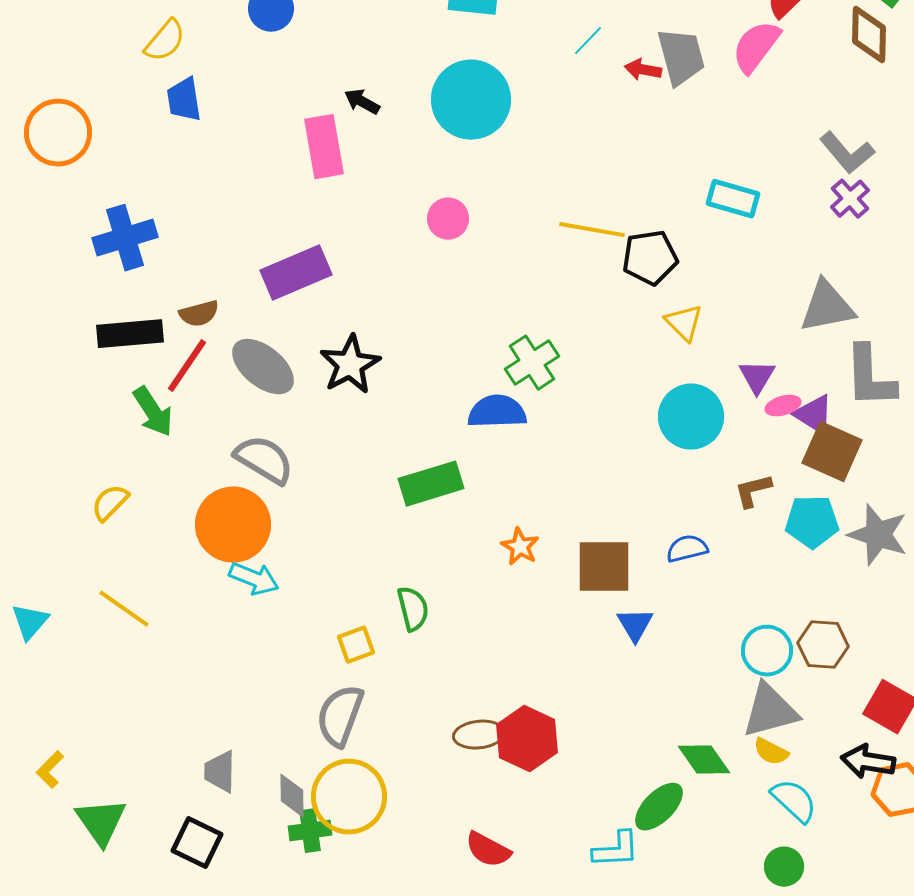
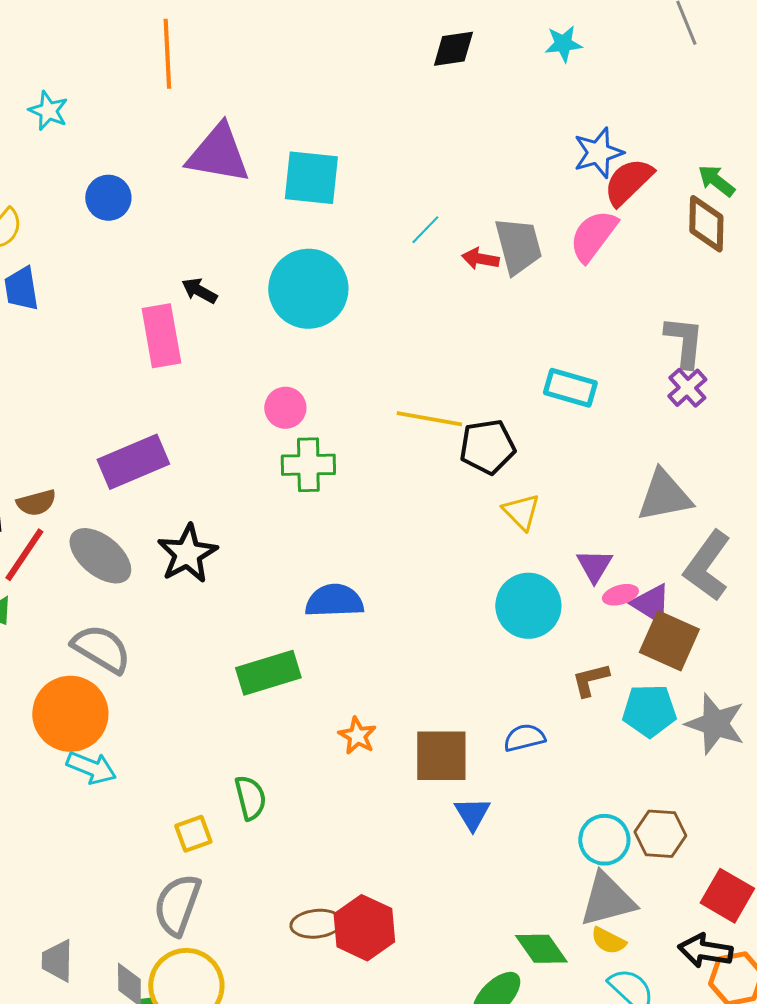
gray L-shape: (847, 153) -> (684, 342), turned -134
green cross: (532, 363) -> (308, 465), moved, turned 32
gray L-shape: (870, 377) -> (707, 566), turned 38

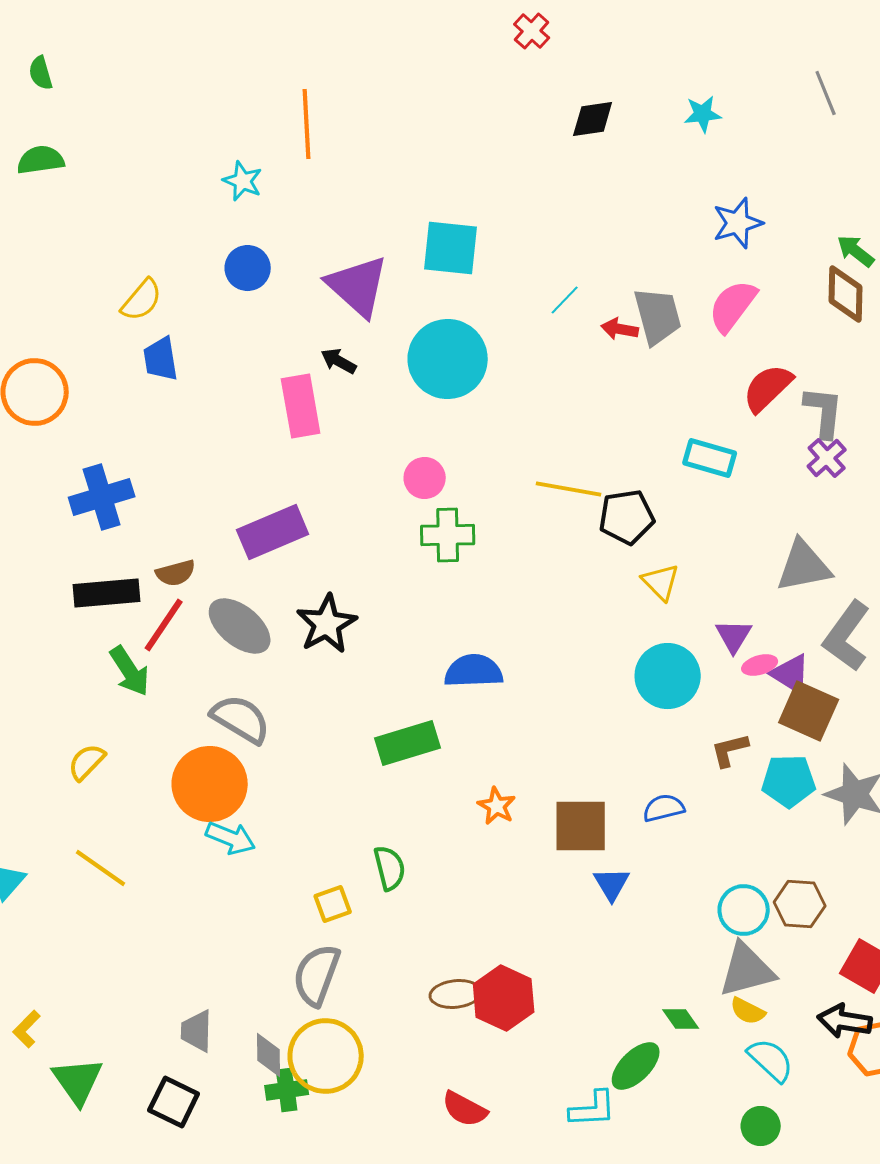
cyan star: (48, 111) -> (243, 181), moved
purple triangle: (218, 154) -> (358, 286), moved, turned 32
red semicircle: (628, 182) -> (768, 388), moved
green diamond: (541, 949) -> (681, 1019), size x0.7

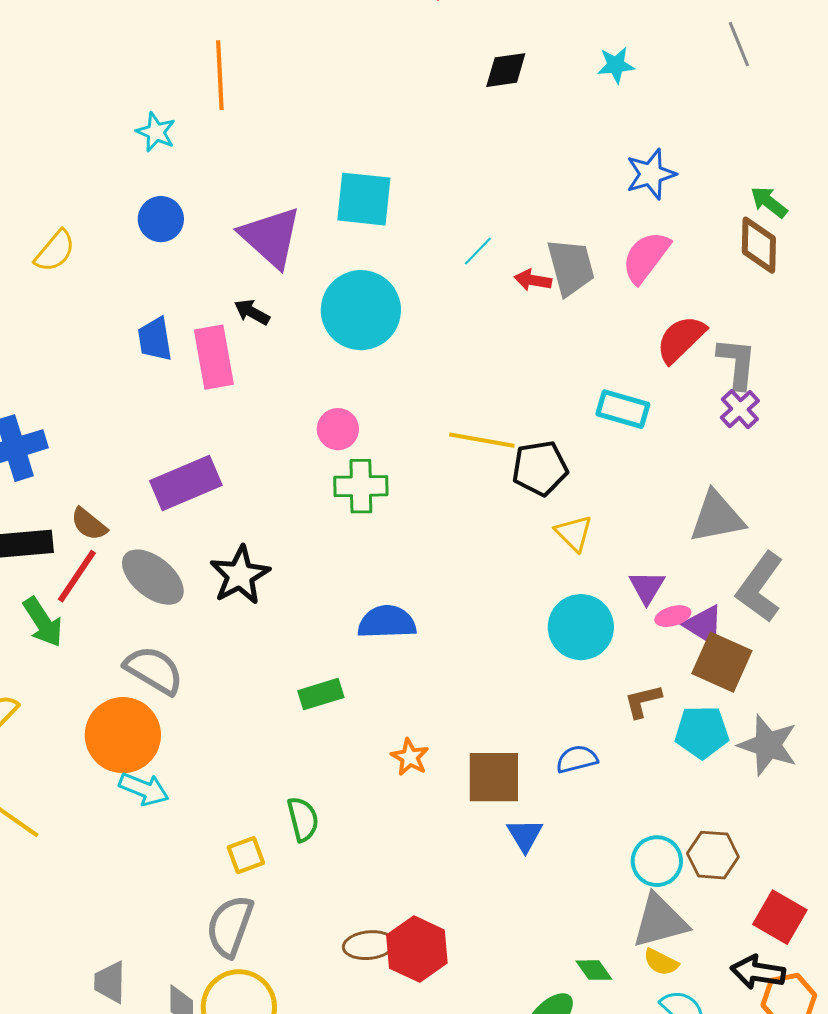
blue trapezoid: (161, 359) -> (155, 339), moved
brown semicircle: (176, 573) -> (89, 524), turned 54
green rectangle: (408, 743) -> (321, 694), size x0.7

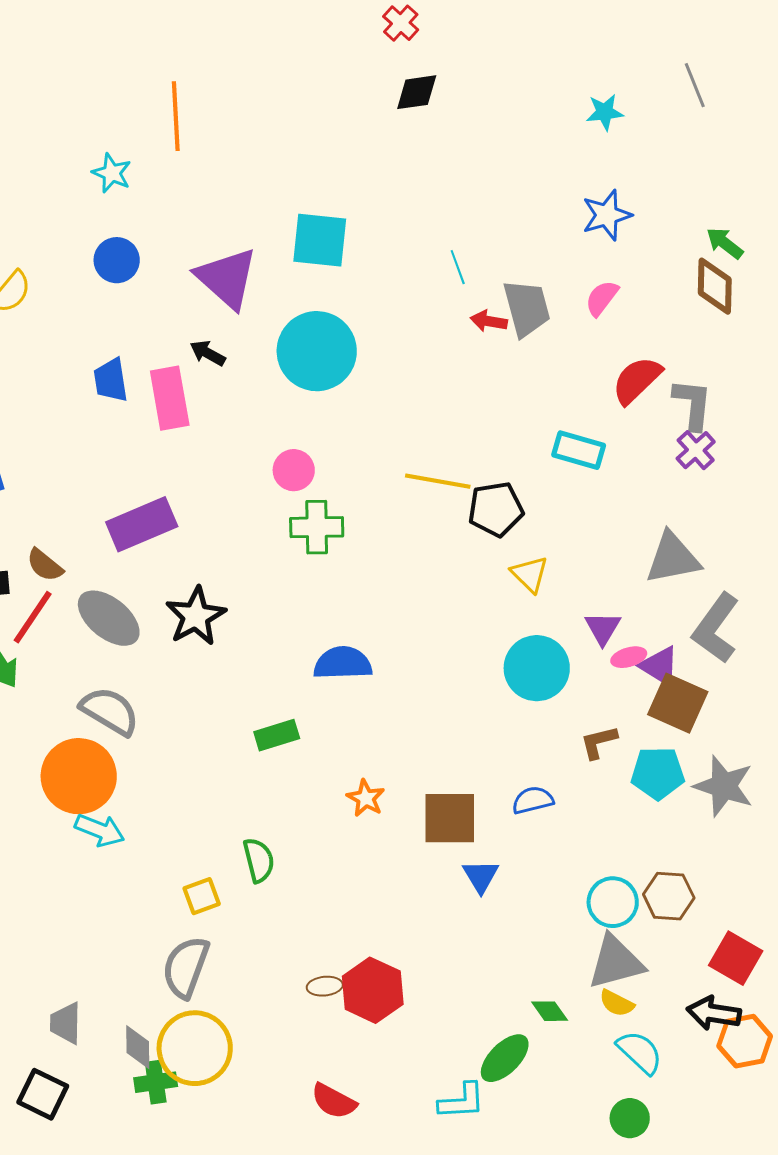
cyan star: (616, 65) -> (605, 112), moved
black diamond: (506, 70) -> (417, 92), moved
cyan line: (478, 251) -> (458, 267), moved, turned -64
pink semicircle: (646, 257) -> (602, 298), size x0.7
brown ellipse: (369, 945) -> (325, 986), size x0.7

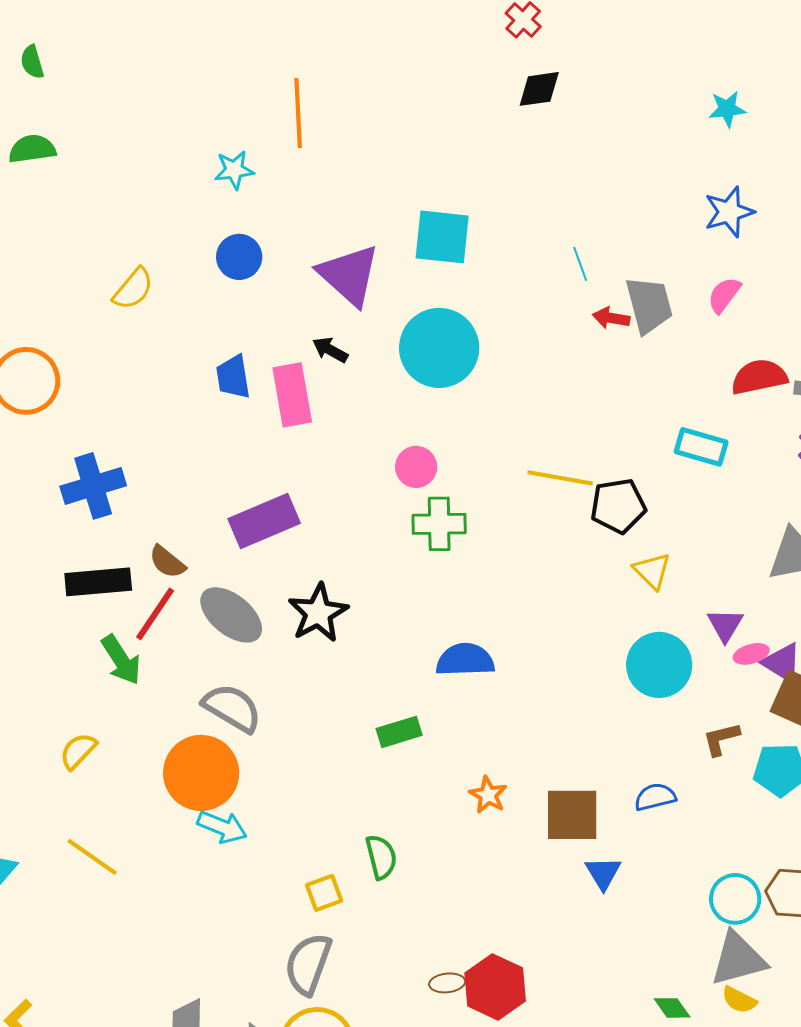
cyan star: (112, 173) -> (234, 170), turned -30
red semicircle: (637, 380) -> (759, 377), turned 32

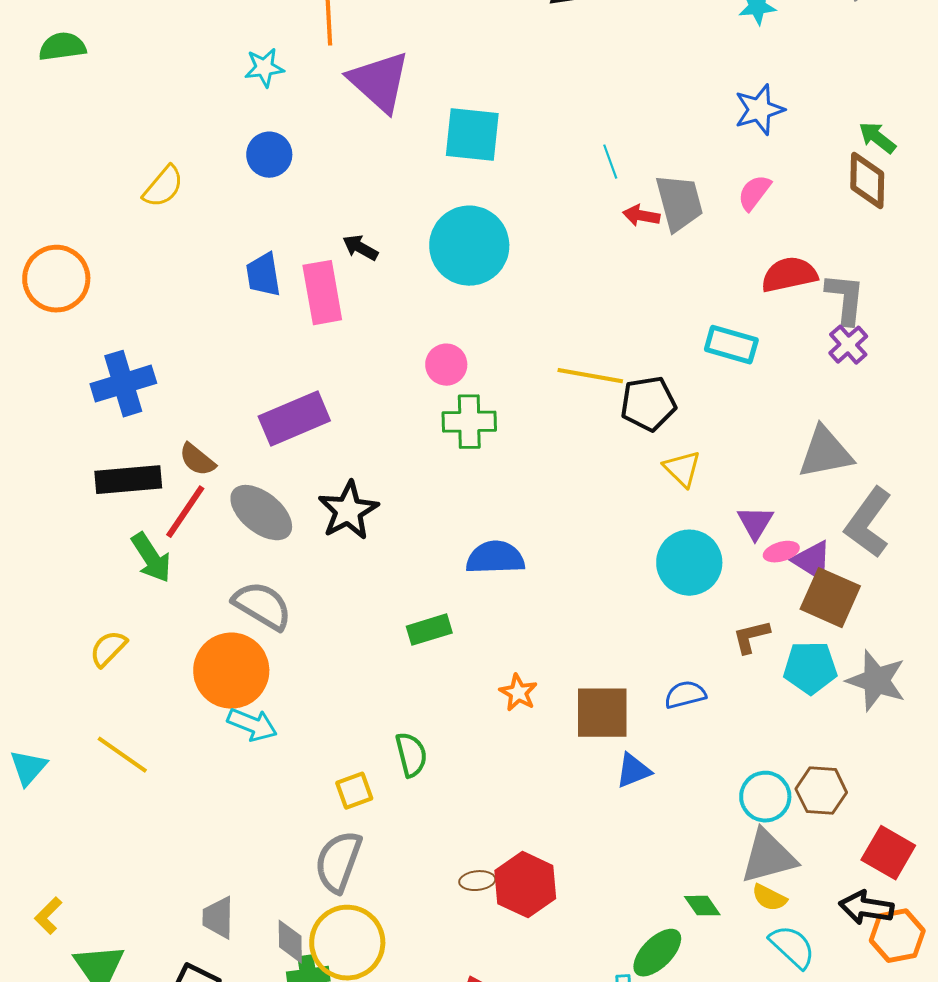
purple triangle: (349, 275) -> (379, 82), moved
blue triangle: (603, 873) -> (633, 771), turned 39

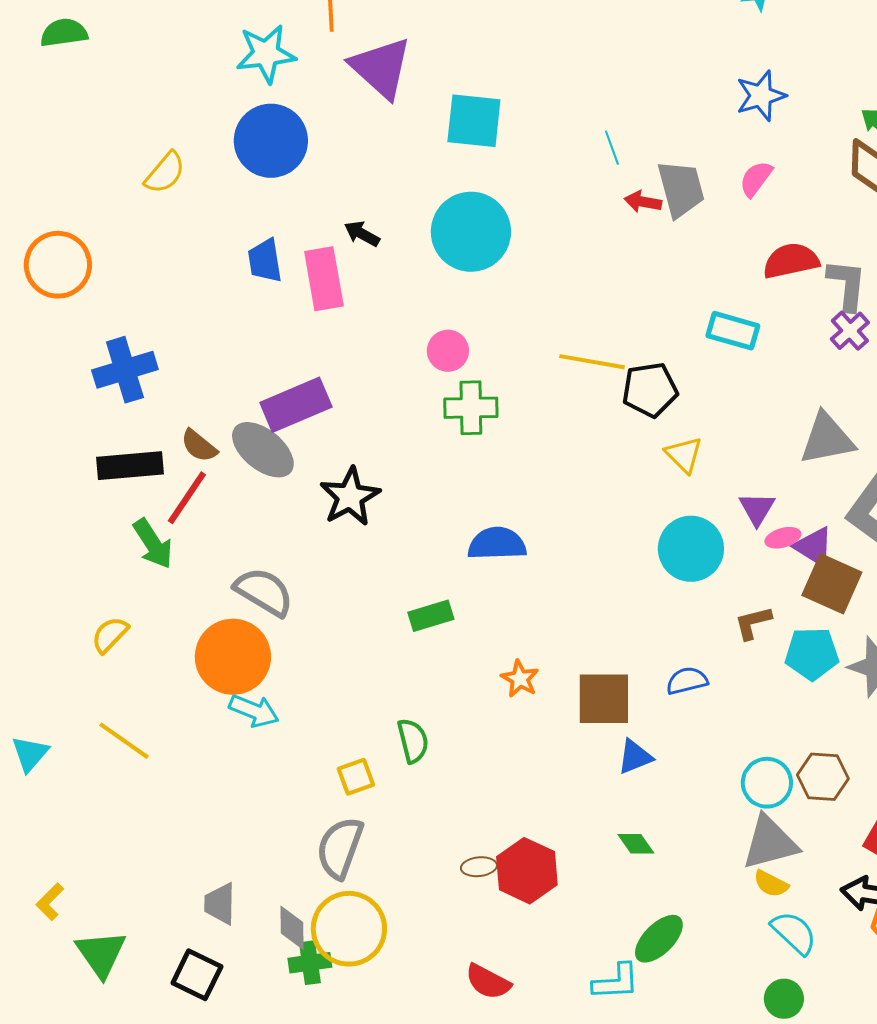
cyan star: (264, 68) -> (266, 54), size x1.5
blue circle: (269, 155) -> (271, 141), size x1.6
gray ellipse: (261, 513) -> (263, 450), moved
green diamond: (702, 906) -> (636, 844), moved

